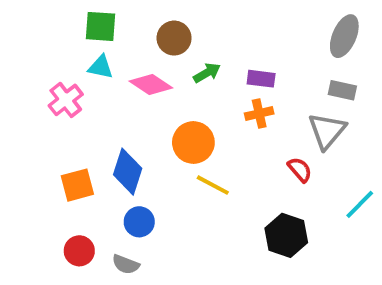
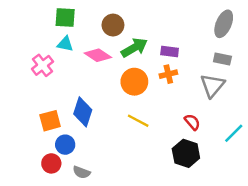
green arrow: (207, 73) -> (134, 48), size x1.5
orange circle: (193, 142) -> (134, 82), moved
red semicircle: (300, 170) -> (192, 122), moved
blue circle: (139, 222) -> (65, 145), moved

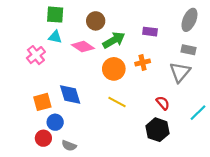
purple rectangle: (170, 51) -> (150, 32), moved
blue diamond: (83, 112) -> (70, 94), turned -35

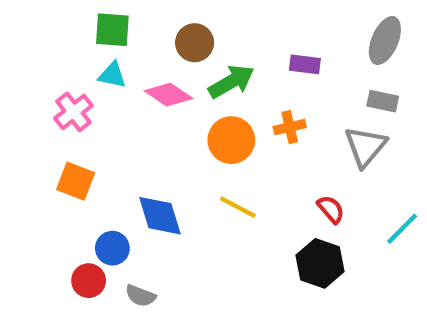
blue diamond: (70, 94) -> (160, 216), moved
orange square: (42, 102) -> (76, 181), moved, turned 36

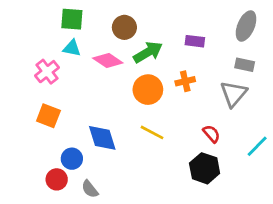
gray semicircle: (140, 296) -> (90, 189), turned 30

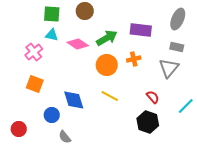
brown circle: (124, 27) -> (85, 11), moved
purple rectangle: (195, 41) -> (141, 30), size x1.5
red circle: (57, 179) -> (19, 129), moved

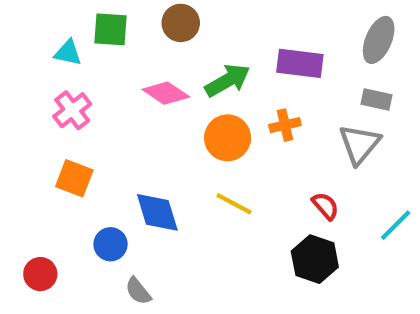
cyan triangle: (52, 35) -> (68, 53), moved

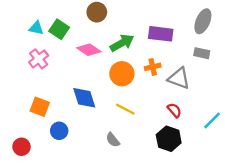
green square: (110, 29) -> (59, 29), moved, turned 30
gray triangle: (359, 144) -> (179, 78), moved, turned -50
orange square: (74, 178) -> (40, 107), moved
blue diamond: (157, 212) -> (84, 98), moved
gray semicircle: (138, 291) -> (113, 140), moved

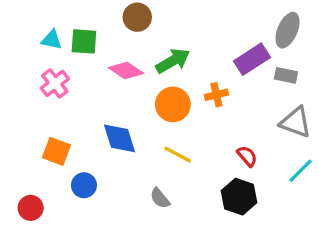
green square: (59, 29) -> (84, 41), turned -30
purple rectangle: (161, 34) -> (252, 59), moved, turned -40
gray triangle: (179, 78) -> (296, 122), moved

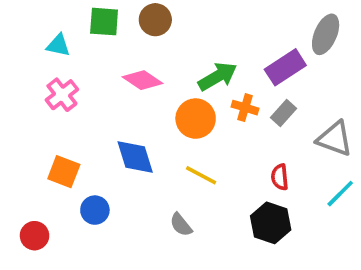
green square: (84, 41) -> (104, 22), moved
green arrow: (173, 61) -> (218, 76), moved
gray rectangle: (286, 75) -> (283, 113), moved, turned -60
orange cross: (216, 95) -> (245, 108), turned 30
red semicircle: (247, 156) -> (280, 177), turned -145

